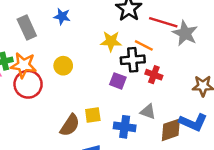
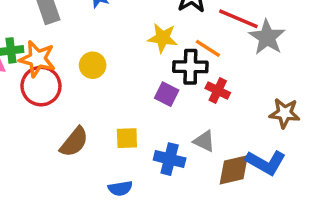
brown semicircle: (70, 125) -> (74, 142), moved

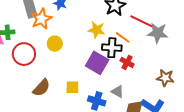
gray star: (267, 37) -> (158, 33), turned -30
orange star: (37, 59) -> (41, 19), moved, turned 30
purple square: (167, 94) -> (97, 63), size x1.6

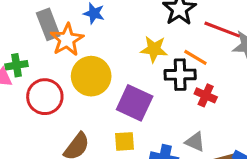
yellow circle: (55, 44) -> (91, 76), size x1.6
purple square: (97, 63) -> (135, 103), moved

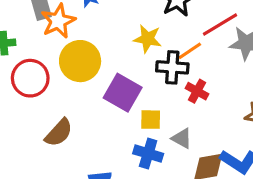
red line: (222, 30) -> (220, 24), turned -57
orange line: (195, 57) -> (190, 51), turned -70
yellow square: (125, 141) -> (151, 120), moved

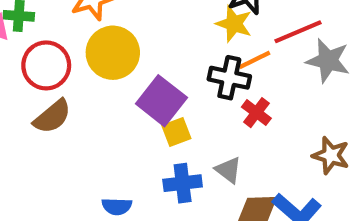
yellow star: (148, 39) -> (234, 24), moved
yellow square: (151, 120) -> (176, 132), moved, turned -30
brown semicircle: (59, 133) -> (52, 117), moved
blue cross: (148, 154) -> (183, 183), turned -32

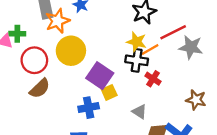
yellow star: (234, 24) -> (137, 42), moved
blue cross: (183, 183) -> (89, 108), moved

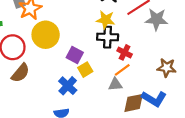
orange line: (150, 49) -> (122, 70), moved
purple square: (100, 76) -> (75, 55), size x0.7
blue cross: (89, 108) -> (68, 86), turned -30
gray triangle: (139, 112) -> (115, 84), turned -32

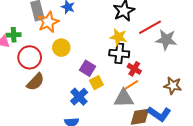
yellow circle: (46, 35) -> (61, 48), size x0.7
gray triangle: (115, 84) -> (124, 98), size x1.5

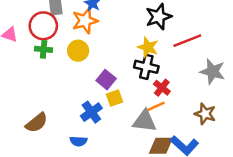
orange star: (48, 22) -> (85, 21), moved
green cross: (14, 35) -> (44, 49), moved
gray star: (166, 40) -> (213, 72), moved
red circle: (30, 57) -> (43, 26), moved
brown semicircle: (35, 82) -> (37, 123), moved

